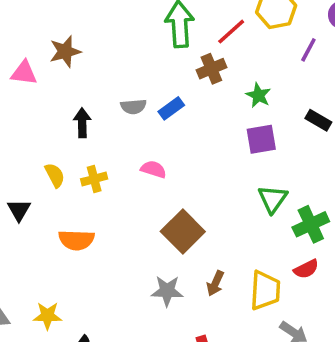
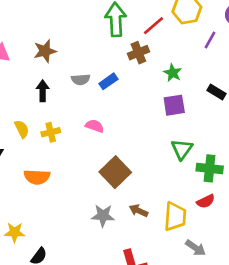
brown star: (65, 51) -> (45, 51), moved
green cross: (311, 224) -> (210, 168), turned 30
brown arrow: (215, 283) -> (139, 211), turned 90

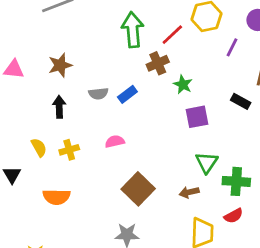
green star: (173, 73) -> (183, 84), moved
pink semicircle: (95, 126) -> (115, 141), turned -30
brown arrow: (139, 211) -> (189, 192), moved, turned -36

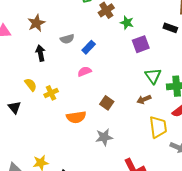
blue rectangle: (127, 94) -> (89, 47), moved
yellow cross: (69, 150) -> (51, 93), moved
brown square: (138, 189) -> (107, 103), size x0.6
orange semicircle: (56, 197) -> (76, 117), moved

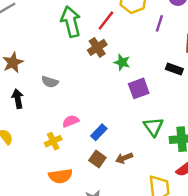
gray semicircle: (67, 39) -> (50, 82), turned 32
blue rectangle: (89, 47) -> (99, 132), moved
yellow cross: (51, 93) -> (53, 141), moved
brown arrow: (144, 99) -> (124, 158), moved

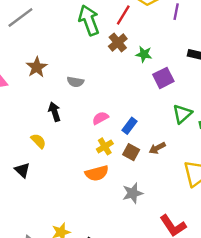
black arrow: (18, 99) -> (55, 112), moved
green triangle: (153, 127) -> (182, 114), turned 30
yellow cross: (53, 141) -> (105, 146), moved

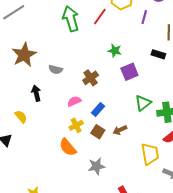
brown cross: (118, 42) -> (91, 78), moved
brown star: (37, 67) -> (24, 55), size x1.4
orange semicircle: (97, 173) -> (68, 147), turned 60

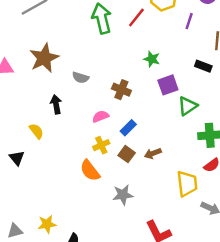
brown cross: (91, 78) -> (121, 90), turned -35
green triangle: (143, 103) -> (188, 106), moved

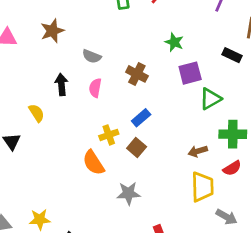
brown star: (44, 58) -> (52, 31), size x0.7
pink semicircle: (101, 116) -> (95, 88), moved, turned -63
brown arrow: (153, 153) -> (198, 151), moved

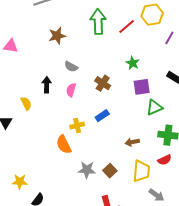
brown star: (52, 31) -> (57, 36), moved
brown square: (137, 148) -> (110, 171), moved
brown arrow: (198, 151) -> (132, 142), moved

